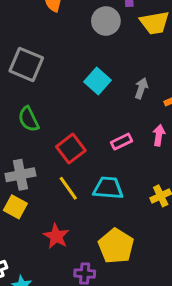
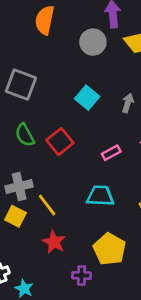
red square: (71, 149) -> (60, 142), moved
yellow line: (68, 188) -> (47, 205), moved

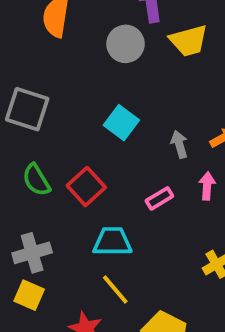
gray arrow: (128, 103) -> (179, 144), moved, turned -30
cyan trapezoid: (100, 196) -> (112, 242), moved
yellow line: (47, 205) -> (115, 289), moved

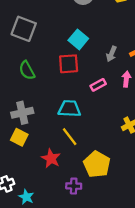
gray arrow: (179, 144) -> (111, 54), turned -144
red square: (86, 187) -> (69, 64), moved, turned 35

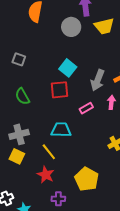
gray square: (24, 29) -> (19, 59), size x0.6
gray arrow: (111, 54) -> (98, 80), size x1.5
yellow line: (70, 137) -> (49, 152), moved
purple cross: (74, 186) -> (58, 199), moved

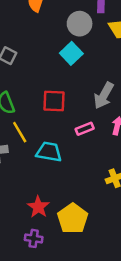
cyan square: (68, 68) -> (71, 53), moved
yellow line: (49, 152) -> (20, 132), moved
red star: (46, 175) -> (38, 207), moved

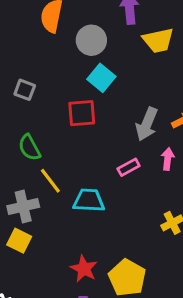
gray circle: (80, 24) -> (91, 40), moved
red square: (54, 101) -> (82, 113), moved

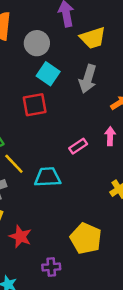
gray arrow: (147, 124) -> (88, 79), moved
red star: (84, 269) -> (20, 236), moved

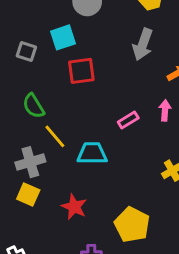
cyan square: (48, 74) -> (63, 37), moved, turned 35
red star: (20, 236) -> (74, 207), moved

